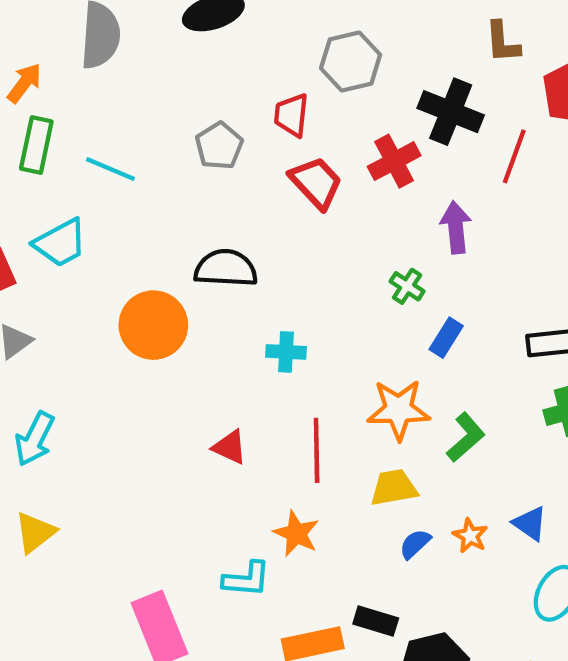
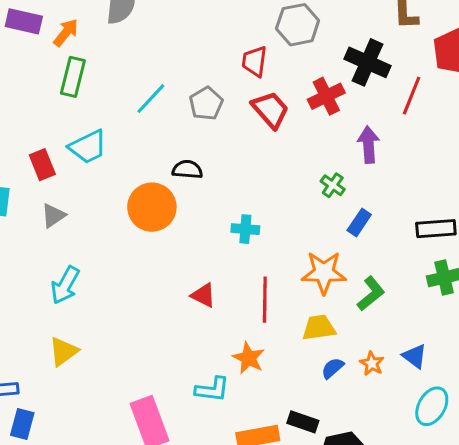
gray pentagon: (219, 146) -> (206, 104), moved
cyan line: (110, 169) -> (151, 99), moved, turned -72
black semicircle: (226, 268) -> (187, 170), moved, size x0.7

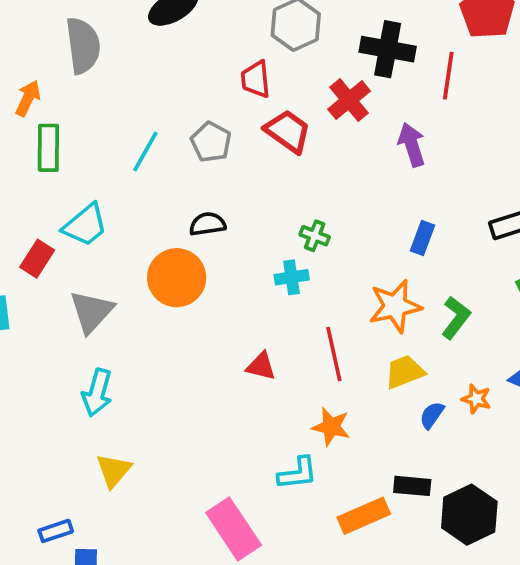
red rectangle: (42, 165) -> (37, 259), turned 68
green cross: (333, 185) -> (315, 236), moved
gray triangle: (53, 215) -> (92, 312), moved, size x1.5

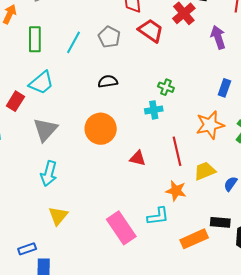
green rectangle: (48, 148) -> (35, 39), moved
orange circle: (177, 278) -> (101, 129), moved
yellow trapezoid: (405, 372) -> (205, 171), moved
pink rectangle: (234, 529) -> (121, 228), moved

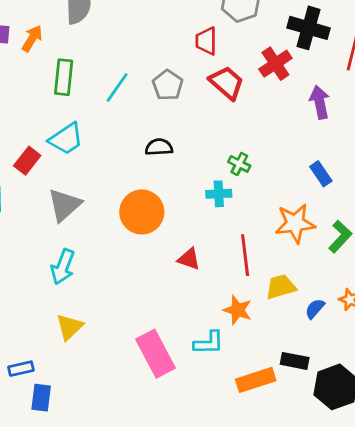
blue rectangle: (224, 88) -> (321, 174), turned -60

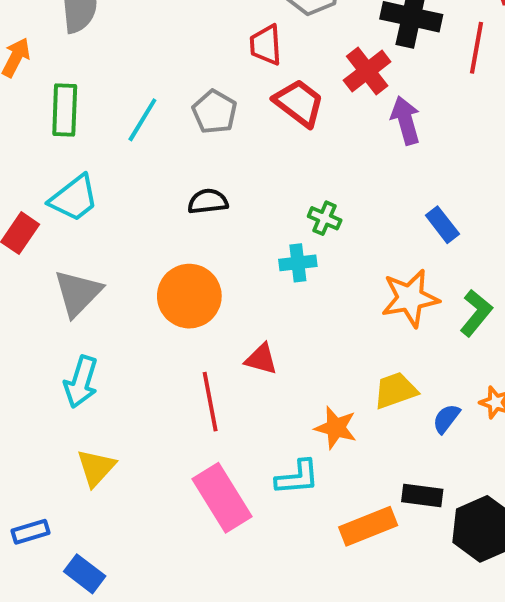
purple arrow: (320, 102) -> (406, 120), moved
red line: (245, 255) -> (210, 402), moved
blue rectangle: (41, 398) -> (85, 574), moved, turned -56

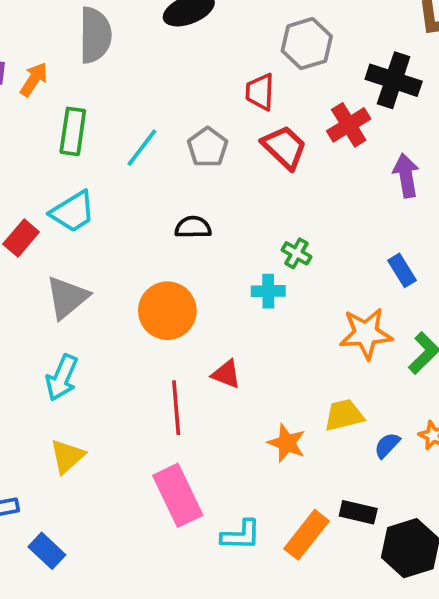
purple arrow: (406, 120) -> (406, 175), moved
cyan L-shape: (297, 477) -> (241, 535), moved
orange rectangle: (368, 526) -> (307, 535), turned -36

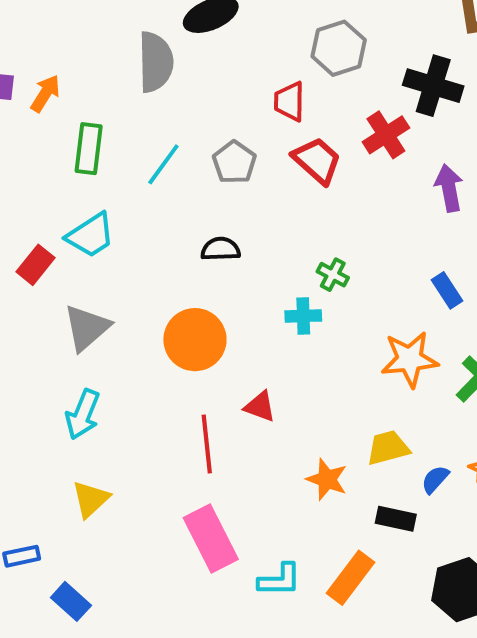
gray semicircle: (95, 35) -> (156, 62), moved
black rectangle: (358, 512) -> (396, 519), moved

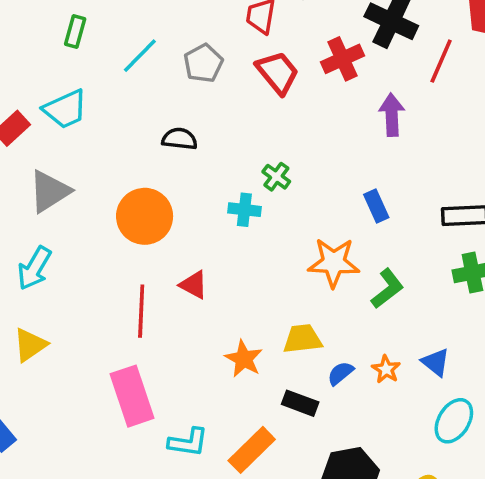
green rectangle: (89, 149) -> (75, 32), size x0.7

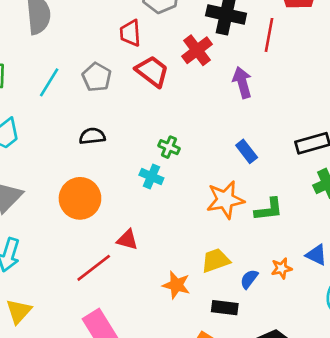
cyan cross: (244, 210) -> (151, 177), turned 30
green L-shape: (387, 289) -> (269, 209), turned 44
red line: (141, 311) -> (94, 268), turned 63
orange star: (386, 369) -> (282, 268), turned -30

